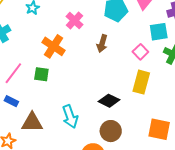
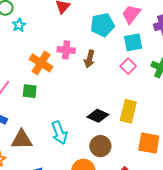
pink cross: (74, 20) -> (66, 50), moved, turned -36
cyan square: (159, 32) -> (133, 42), moved
yellow rectangle: (141, 82) -> (128, 111), moved

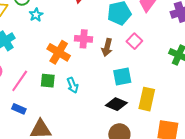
cyan square: (133, 42) -> (122, 76), moved
pink square: (128, 66) -> (134, 41), moved
cyan arrow: (59, 133) -> (73, 85), moved, size x0.7

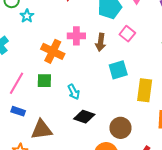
cyan arrow: (73, 85) -> (74, 92), moved
black diamond: (116, 104) -> (84, 117), moved

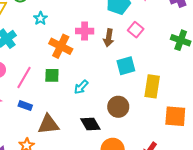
cyan star: (27, 16) -> (40, 18), moved
cyan arrow: (74, 92) -> (81, 87), turned 70
black diamond: (84, 117) -> (90, 124), moved, turned 40
brown circle: (120, 128) -> (118, 107), moved

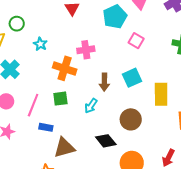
brown arrow: (109, 38) -> (104, 82), moved
blue rectangle: (25, 106) -> (46, 127), moved

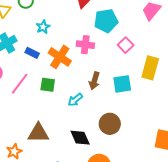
cyan pentagon: (115, 17) -> (106, 21), moved
pink square: (136, 41) -> (126, 45), moved
yellow rectangle: (161, 94) -> (150, 68), moved
blue rectangle: (46, 127) -> (32, 53), moved

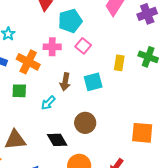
pink square: (126, 45) -> (83, 46), moved
yellow rectangle: (150, 68) -> (119, 63), size x0.7

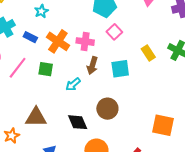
pink cross: (52, 47) -> (85, 42), moved
yellow rectangle: (119, 63) -> (148, 53), turned -49

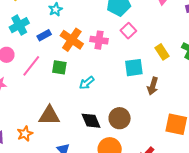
blue rectangle: (30, 37) -> (44, 35), turned -56
brown arrow: (92, 66) -> (153, 86), moved
brown circle: (107, 109) -> (120, 118), moved

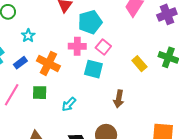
pink cross: (99, 40) -> (77, 46), moved
cyan square: (134, 68) -> (93, 69), moved, turned 30
brown arrow: (153, 86) -> (119, 99), moved

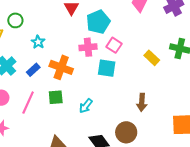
brown arrow: (119, 99) -> (142, 102), moved

